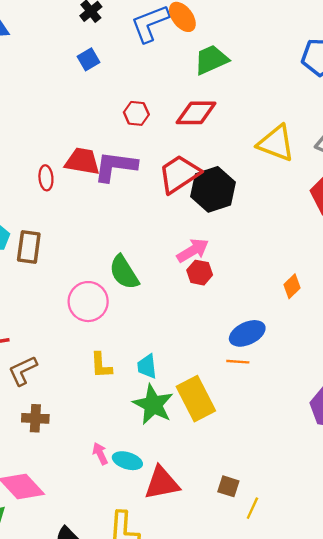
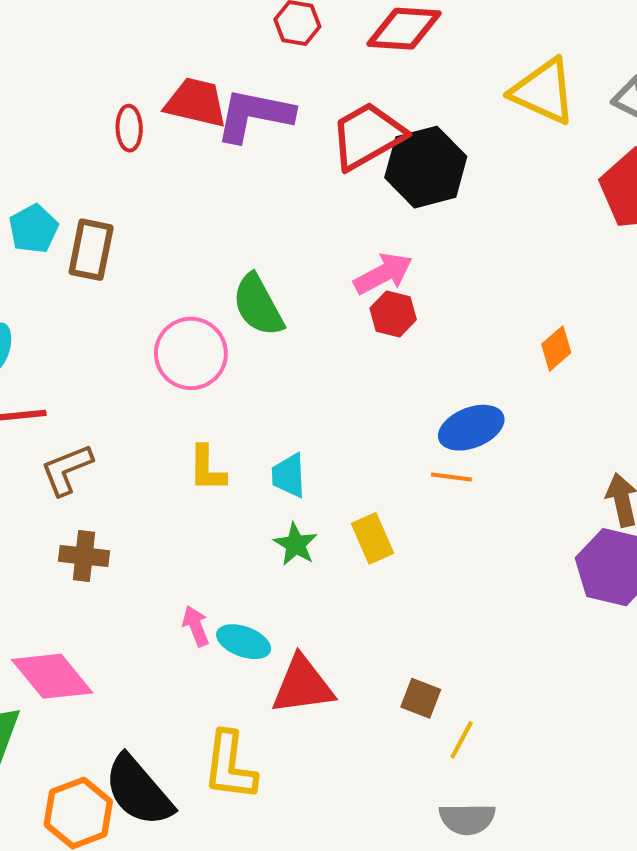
yellow rectangle: (196, 399) -> (372, 538), size x0.6
green star: (153, 405) -> (296, 544), size x0.6

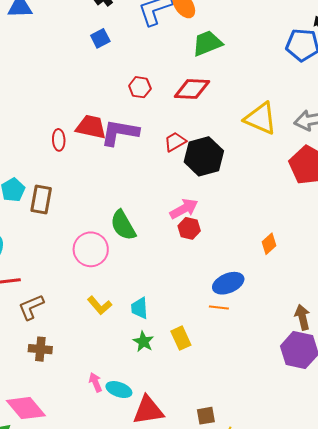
red trapezoid: (367, 136) -> (175, 142), size x0.6
yellow L-shape: (207, 469) -> (100, 305), turned -40
brown square: (421, 698) -> (206, 416), turned -30

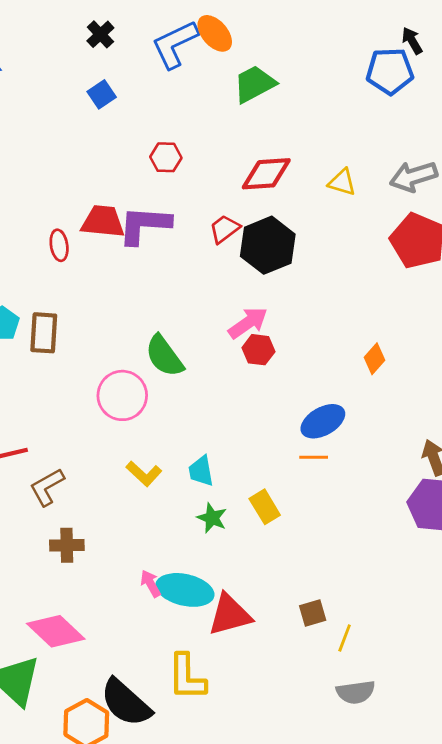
red diamond: (192, 89) -> (266, 174), moved
yellow triangle: (261, 118) -> (342, 182), size x0.6
cyan ellipse: (119, 390) -> (185, 590), size x1.5

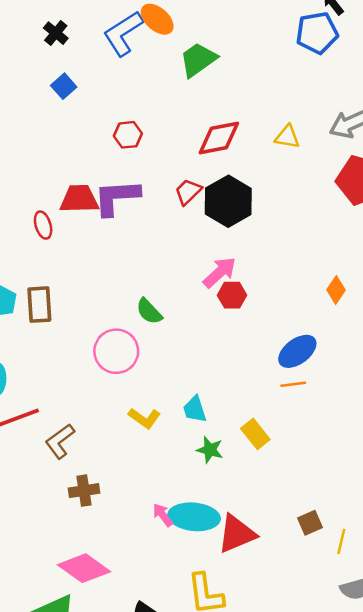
green semicircle: (164, 356) -> (149, 311), size x0.7

